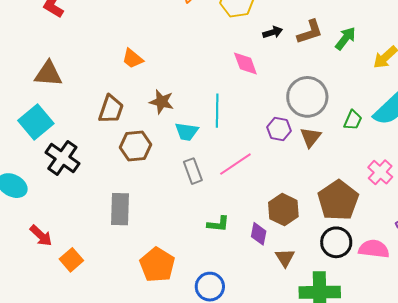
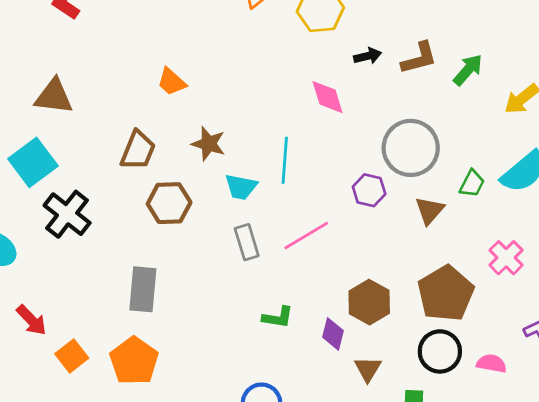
brown triangle: (310, 137) -> (429, 210), moved
pink semicircle: (374, 249) -> (491, 363), size x0.7
orange pentagon: (157, 265) -> (134, 361), moved

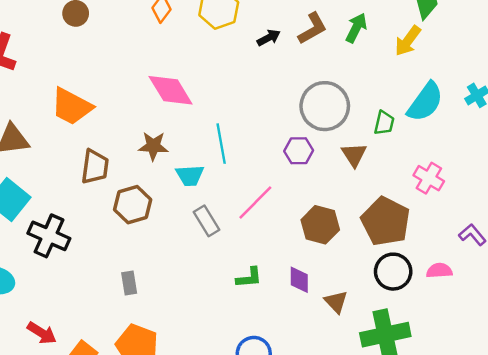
orange trapezoid: (172, 82) -> (72, 106), moved, size x1.6
pink diamond: (328, 97) -> (171, 90), moved, size x1.4
gray rectangle: (143, 289) -> (129, 283), size x0.6
brown hexagon: (369, 302) -> (320, 225), moved

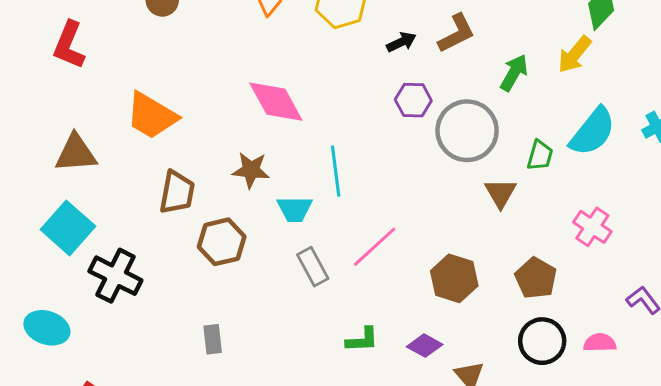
green arrow: (356, 28) -> (514, 73), moved
purple hexagon: (299, 151) -> (413, 100), moved
brown pentagon: (386, 221) -> (536, 278), size x0.7
purple diamond: (299, 280) -> (425, 346), turned -64

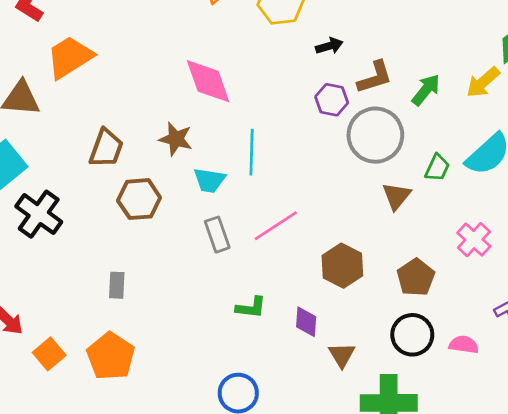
brown L-shape: (457, 33) -> (375, 77), moved
orange trapezoid: (152, 116) -> (70, 57), moved, turned 108
purple diamond: (425, 346) -> (306, 322), turned 56

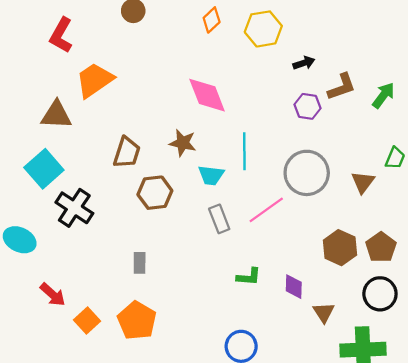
gray circle: (375, 135) -> (307, 173), moved
brown hexagon: (342, 266) -> (340, 248), moved

